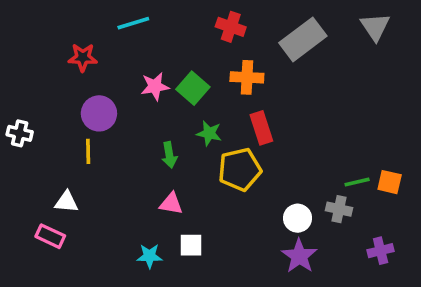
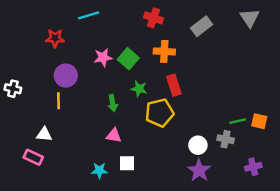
gray rectangle: (303, 39) -> (202, 26), size x0.7

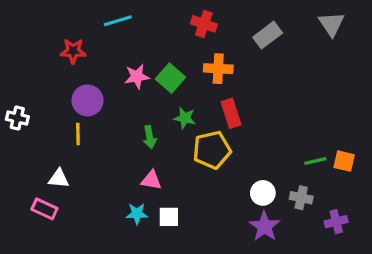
gray cross: (226, 139) -> (301, 198), moved
cyan star: (99, 170) -> (137, 214), moved

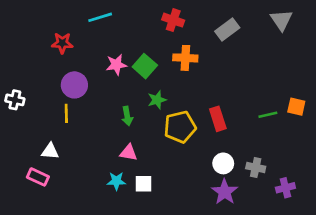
red rectangle: (231, 113) -> (218, 119), moved
green star: (185, 118) -> (157, 100), turned -30
green line: (315, 161) -> (268, 115), moved
orange square: (344, 161) -> (296, 107), moved

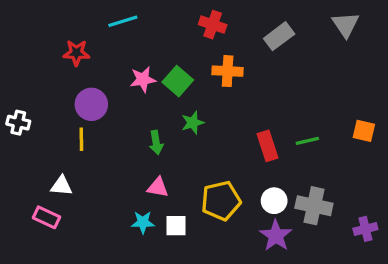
green line: (268, 115) -> (307, 141), moved
yellow pentagon: (180, 127) -> (221, 201), moved
gray cross: (256, 167) -> (314, 206), size x1.5
purple cross: (285, 188) -> (365, 229), moved

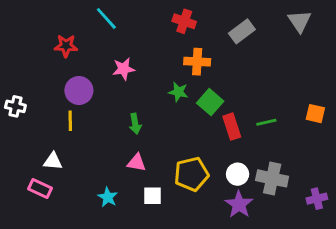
cyan line: (123, 21) -> (106, 18), turned 65
green square: (178, 81) -> (210, 102), moved
green star: (193, 123) -> (178, 92), moved, turned 30
cyan star: (143, 222) -> (108, 197), moved, turned 30

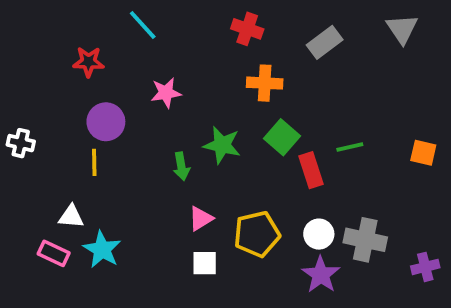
green star: (178, 92) -> (222, 145), moved, size x1.4
green line: (266, 122) -> (350, 147), moved
pink triangle: (137, 163) -> (201, 219), moved, turned -42
cyan star: (108, 197) -> (102, 250), moved, size x1.4

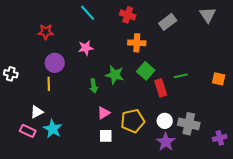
cyan line: (143, 25) -> (88, 13), moved
white triangle: (71, 217) -> (37, 112), turned -32

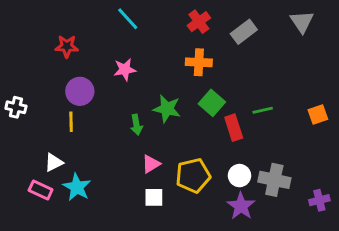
red cross: (128, 15) -> (199, 22), moved, turned 35
orange square: (219, 79) -> (318, 115), turned -32

